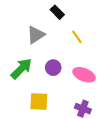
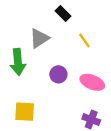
green arrow: (21, 69) -> (18, 62), moved, turned 130
yellow square: (39, 101) -> (25, 112), moved

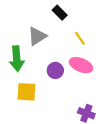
pink ellipse: (92, 82) -> (81, 65), moved
yellow square: (25, 112) -> (26, 92), moved

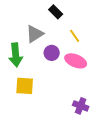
purple circle: (55, 70) -> (52, 53), moved

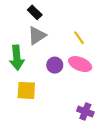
black rectangle: (56, 12) -> (35, 12), moved
purple circle: (52, 53) -> (55, 65), moved

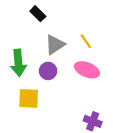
gray triangle: (37, 36) -> (55, 45), moved
purple circle: (55, 65) -> (48, 71), moved

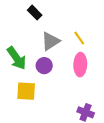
green arrow: (18, 63) -> (17, 58), turned -30
pink ellipse: (87, 70) -> (80, 65), turned 70

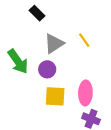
pink ellipse: (80, 65) -> (85, 93), moved
yellow square: (26, 91) -> (55, 96), moved

